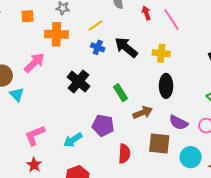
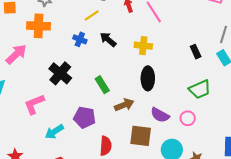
yellow line: (96, 25) -> (92, 15), moved
black arrow: (126, 47) -> (108, 39), size x0.7
pink L-shape: (35, 135) -> (34, 104), moved

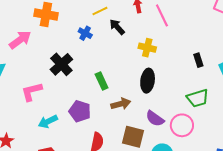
black arrow: (108, 39) -> (117, 27), moved
pink circle: (188, 118) -> (182, 125), size x1.5

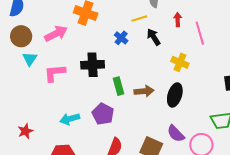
black cross: (61, 64) -> (93, 65), turned 30
green rectangle: (102, 81) -> (119, 86), moved
pink L-shape: (32, 92) -> (55, 73), moved
brown arrow: (121, 104) -> (144, 91), moved

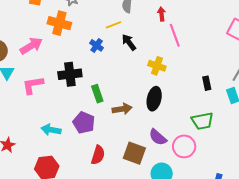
red arrow: (178, 20) -> (162, 14), moved
brown arrow: (144, 91) -> (122, 109), moved
cyan arrow: (70, 119) -> (51, 130), turned 30

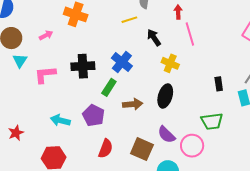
black arrow: (129, 42) -> (154, 38), moved
blue cross: (97, 45) -> (122, 62), moved, size x1.5
pink arrow: (31, 46) -> (46, 35), size x0.6
green rectangle: (97, 94) -> (109, 87), turned 48

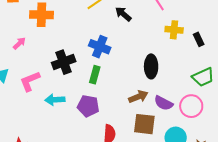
yellow cross: (170, 63) -> (174, 30), moved
brown arrow: (133, 104) -> (138, 97), moved
cyan arrow: (60, 120) -> (55, 100), moved

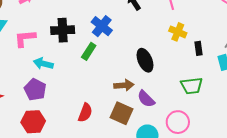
black ellipse: (151, 66) -> (145, 60), turned -40
purple pentagon: (88, 106) -> (35, 90), moved
pink circle: (191, 106) -> (178, 122), moved

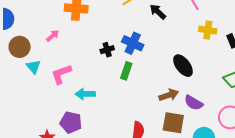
black cross: (63, 30) -> (107, 50), moved, size x0.6
purple pentagon: (35, 90) -> (71, 122), moved

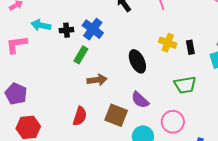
yellow cross: (208, 30) -> (168, 43), moved
cyan arrow: (85, 94) -> (41, 25), moved
brown arrow: (169, 95) -> (97, 80), moved

